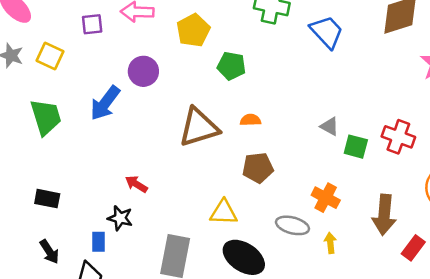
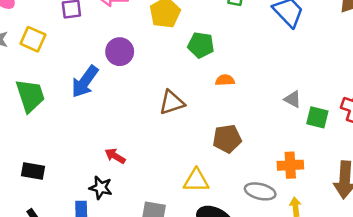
orange semicircle: (250, 120) -> (225, 80), moved
brown triangle: (199, 127) -> (172, 102), size x0.7
orange cross: (326, 198) -> (290, 165), turned -30

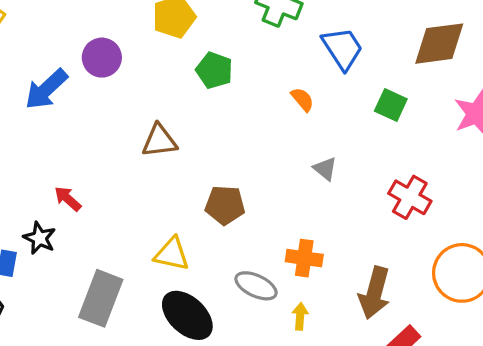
orange semicircle: (225, 80) -> (302, 99), moved, turned 42
green square: (317, 117) -> (391, 105), moved

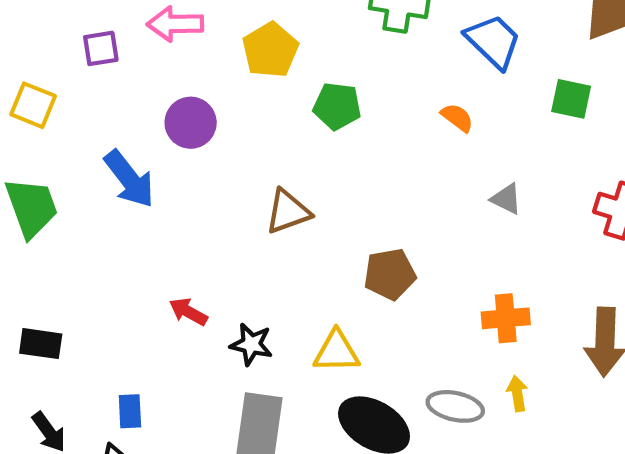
blue arrow: (46, 89) -> (129, 179), turned -72
black star: (40, 238) -> (251, 344), moved
gray ellipse: (256, 286) -> (455, 406), moved

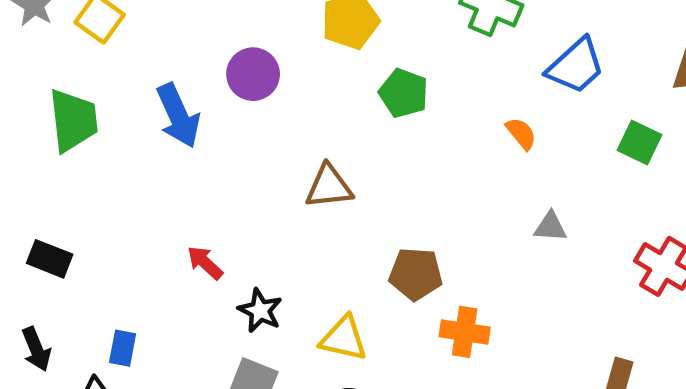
blue trapezoid: (493, 41) -> (576, 66), turned 80
gray triangle: (506, 199) -> (550, 227), turned -36
orange cross: (506, 318) -> (465, 332), moved

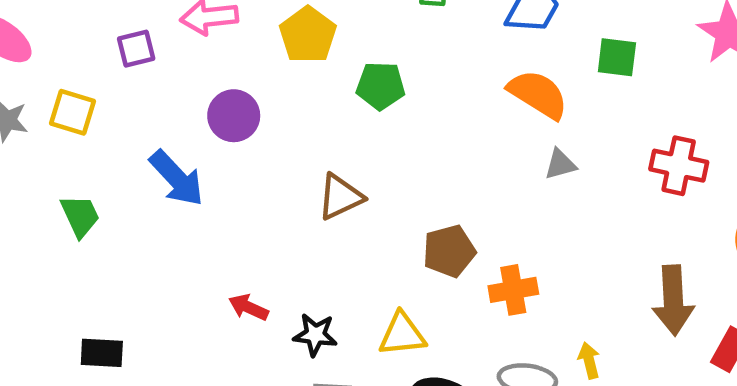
green trapezoid: (73, 120) -> (80, 216), size x0.7
orange semicircle: (521, 134) -> (538, 94), moved, size x1.8

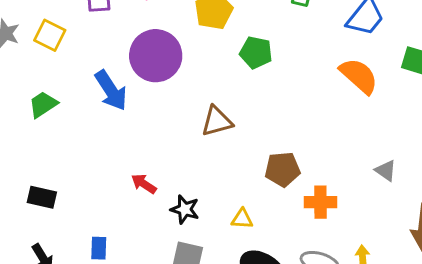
purple circle: (234, 116) -> (156, 56), size x1.5
gray triangle: (560, 164) -> (386, 171), moved, turned 40
green trapezoid: (80, 216) -> (43, 104), turned -108
yellow triangle: (402, 334) -> (242, 219), size x0.7

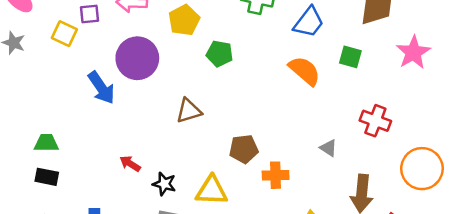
yellow square: (50, 35) -> (64, 34), moved
green trapezoid: (43, 104) -> (46, 143), moved, turned 35
yellow triangle: (242, 219) -> (212, 191), size x1.8

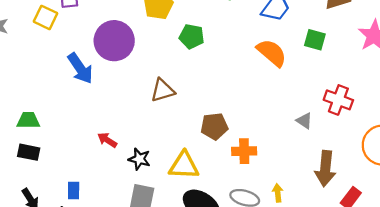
gray triangle: (328, 148) -> (304, 121), moved

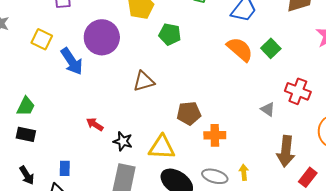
yellow square: (45, 17) -> (42, 39), moved
green square: (315, 40) -> (271, 48), moved, turned 30
green trapezoid: (28, 120) -> (26, 106), turned 115

